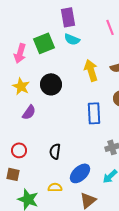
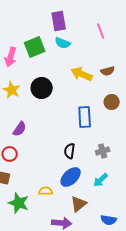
yellow arrow: (91, 70) -> (82, 74), turned -50
purple semicircle: (29, 112) -> (20, 129), moved
black semicircle: (55, 151) -> (70, 151), moved

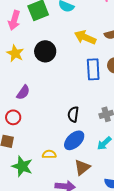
blue rectangle: (85, 117) -> (93, 69), moved

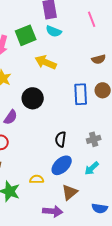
yellow arrow: (85, 37) -> (46, 62), moved
black circle: (45, 51) -> (33, 98), moved

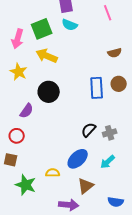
yellow arrow: (46, 62) -> (47, 56), moved
black semicircle: (61, 139) -> (89, 130), moved, turned 35

